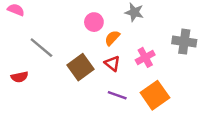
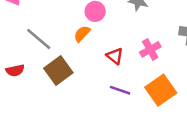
orange semicircle: (112, 38) -> (82, 34), moved
brown square: (81, 67) -> (58, 70), moved

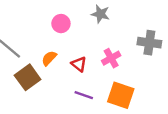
orange semicircle: (82, 34) -> (49, 58), moved
orange square: (161, 90) -> (121, 95), turned -36

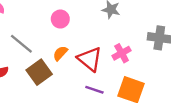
pink circle: (61, 24) -> (60, 19), moved
red triangle: (79, 64) -> (90, 59), size x1.6

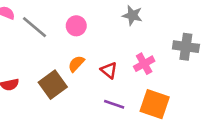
gray line: (21, 44) -> (34, 27), moved
red triangle: (90, 59) -> (109, 70), size x0.6

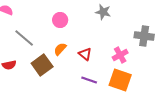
gray line: (34, 27) -> (24, 38), moved
pink cross: (144, 64) -> (120, 55), moved

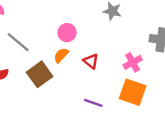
pink circle: (60, 20) -> (67, 33), moved
purple line: (89, 80) -> (93, 103), moved

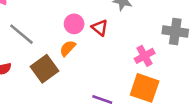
red triangle: (91, 61) -> (100, 28), moved

